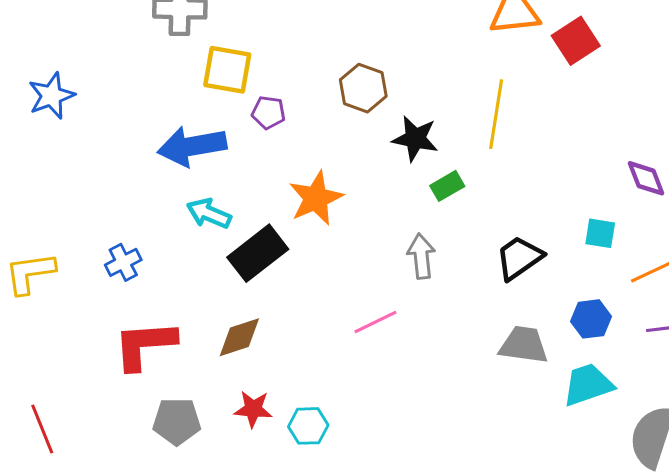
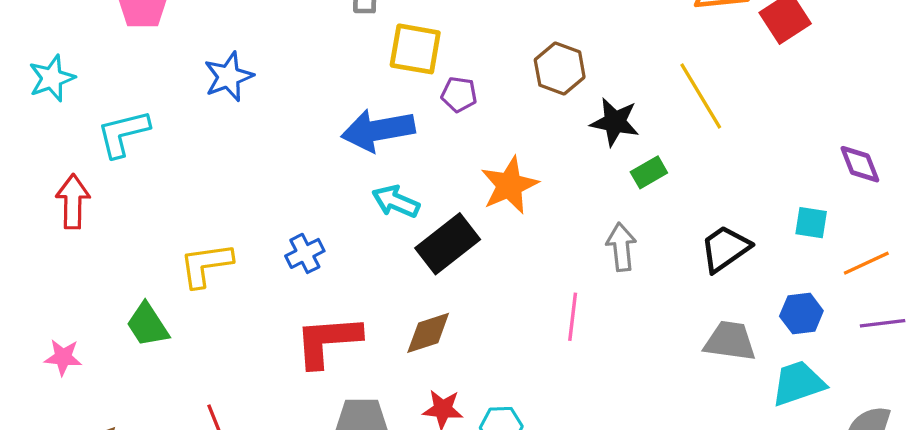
yellow line: (496, 114) -> (701, 96), turned -40
pink line: (375, 322) -> (573, 317), turned -57

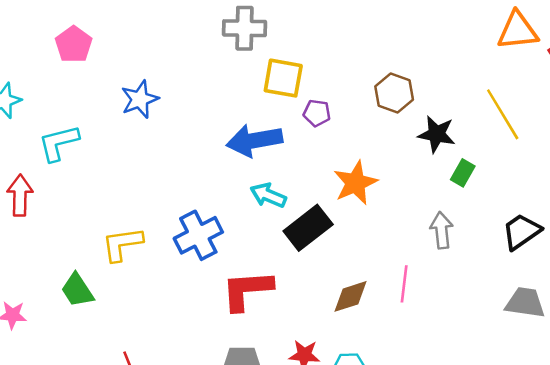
green rectangle: (649, 172) -> (463, 173), turned -30
blue cross: (305, 253) -> (198, 235), size x1.6
brown diamond: (428, 333) -> (350, 296), moved
red L-shape: (328, 341) -> (247, 290), moved

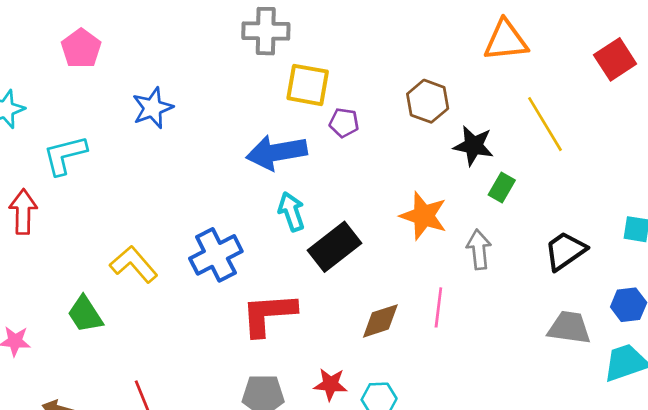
orange triangle: (518, 31) -> (506, 40), moved
orange star: (355, 183) -> (424, 216), moved, turned -30
cyan arrow: (268, 195) -> (291, 212), turned 48
yellow L-shape: (122, 244) -> (134, 264), turned 57

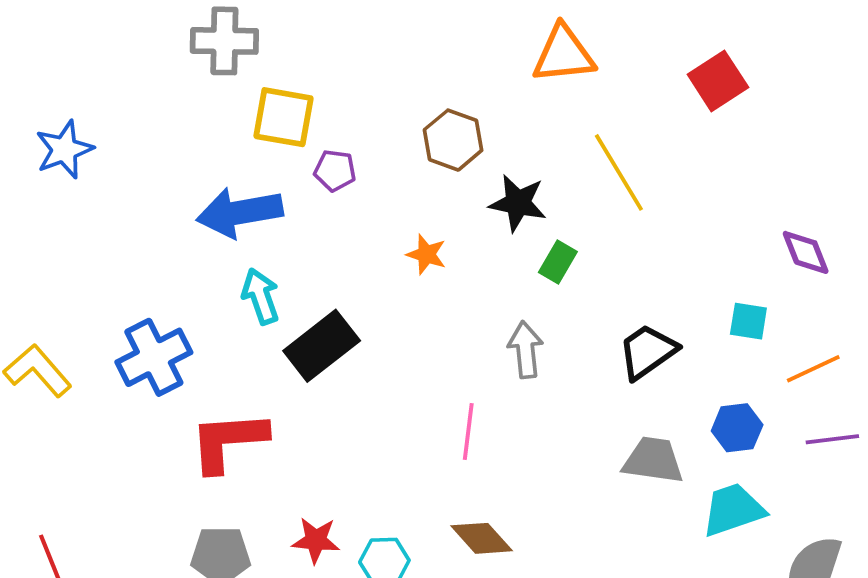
orange star: (424, 216) -> (426, 254), moved, size x0.6
brown diamond: (380, 321) -> (482, 538), moved, turned 66

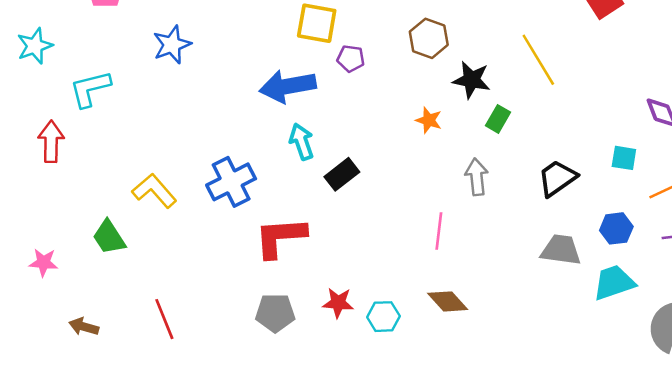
orange star: (426, 254) -> (429, 120), moved
black rectangle: (322, 346) -> (342, 174), size x0.7

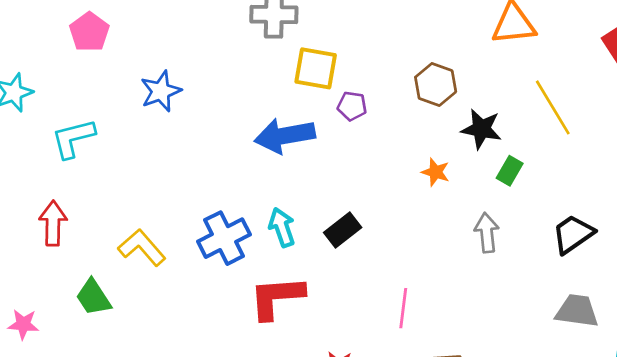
red arrow: (51, 142) -> (53, 223), moved
cyan arrow: (302, 142) -> (282, 227), moved
pink line: (439, 231) -> (403, 308), moved

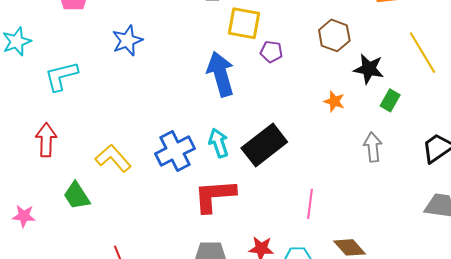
blue arrow: (285, 136) -> (221, 74), turned 84
black rectangle: (343, 230) -> (264, 145), size x1.6

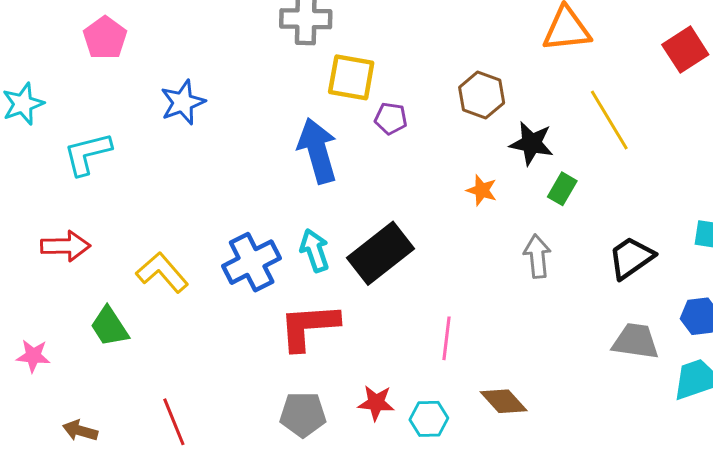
red arrow: (46, 140) -> (65, 246), turned 88

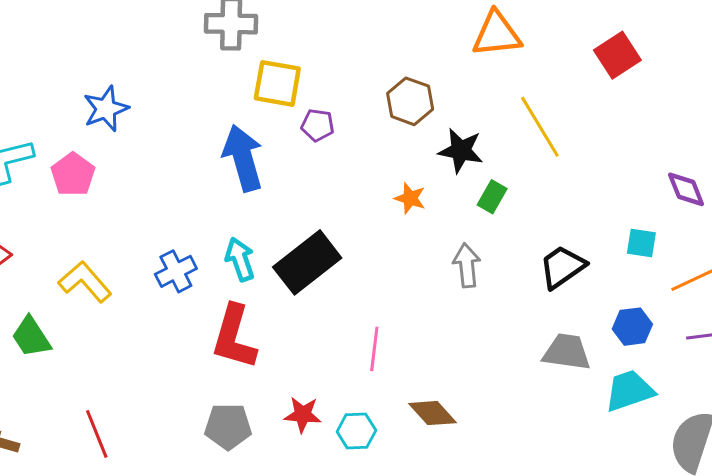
pink pentagon: (105, 38) -> (73, 174), moved
blue cross: (252, 262) -> (176, 271), size x0.7
red L-shape: (309, 327) -> (234, 337), turned -70

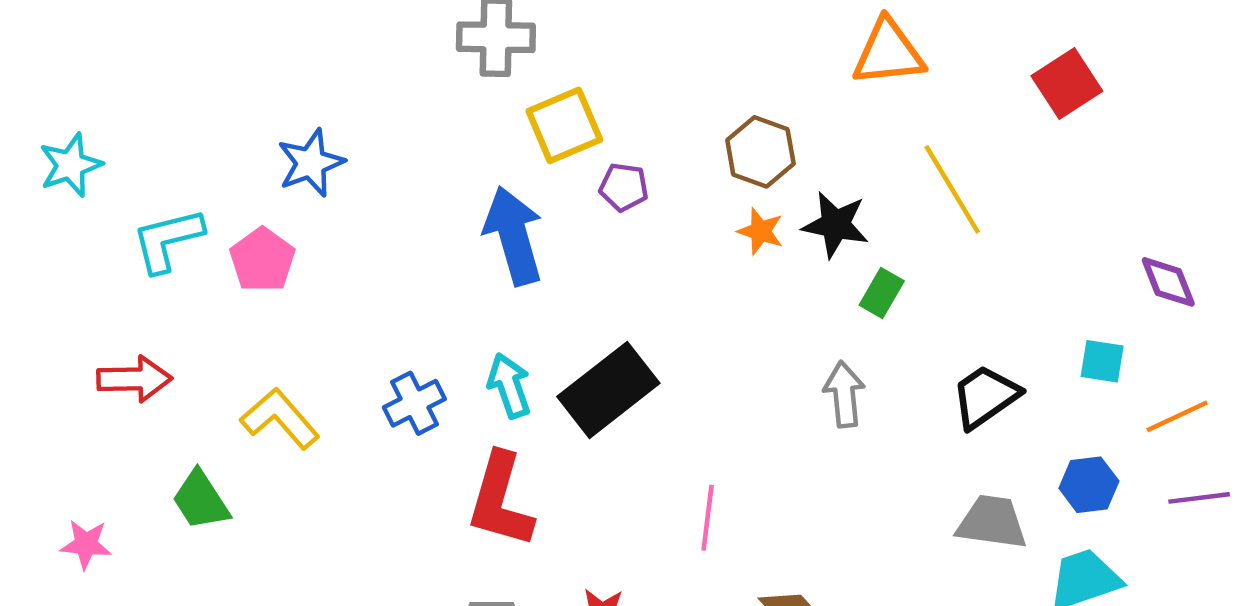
yellow square: (277, 83) -> (564, 125), turned -33
orange star: (410, 198) -> (760, 231), moved

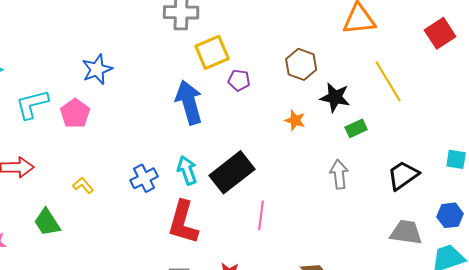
orange star: (760, 231) -> (295, 120), moved
green rectangle: (882, 293) -> (356, 128), turned 35
yellow L-shape: (280, 419) -> (83, 185), size x0.6
pink line: (708, 518) -> (261, 215), moved

